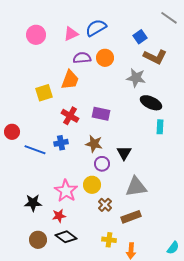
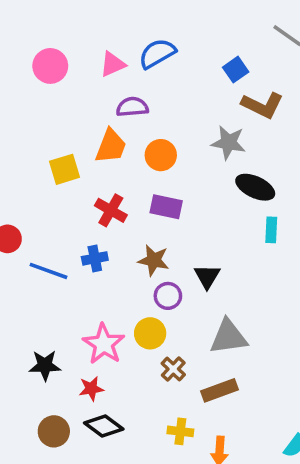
orange circle: (105, 58) -> (161, 155), moved

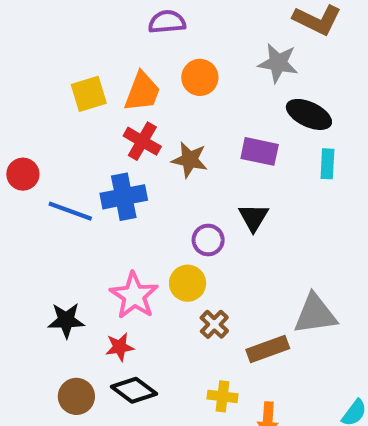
orange trapezoid: (111, 146) -> (142, 92), moved
purple rectangle: (166, 207) -> (260, 151), moved
blue cross: (95, 258) -> (124, 197), size x1.5
brown star: (154, 260) -> (190, 160), moved
gray triangle: (229, 337) -> (315, 314), moved

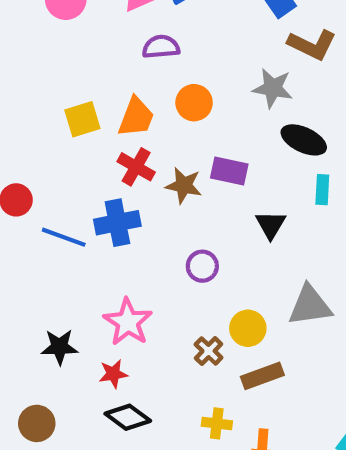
purple rectangle: (260, 151) -> (229, 171), moved
black triangle: (253, 217) -> (271, 225), moved
yellow circle: (188, 283) -> (248, 328), moved
gray triangle: (315, 314) -> (310, 305), moved
brown circle: (76, 396) -> (37, 423), moved

